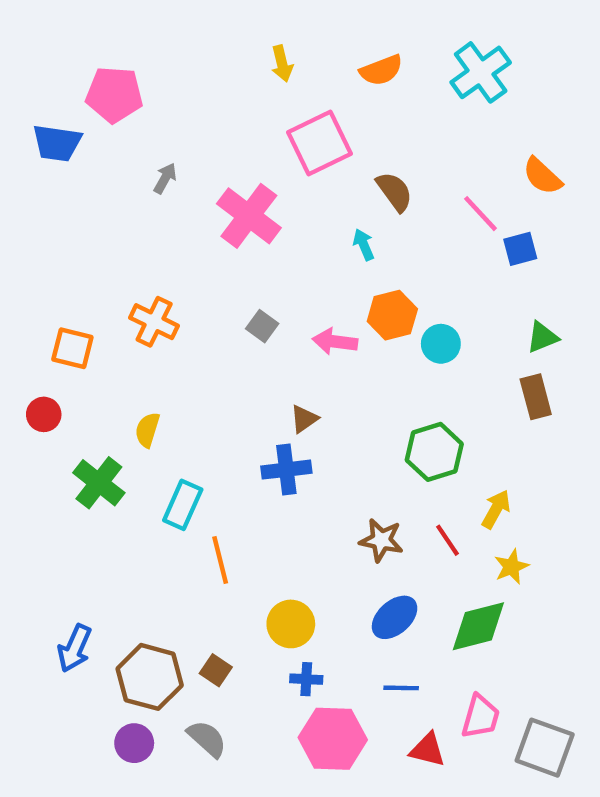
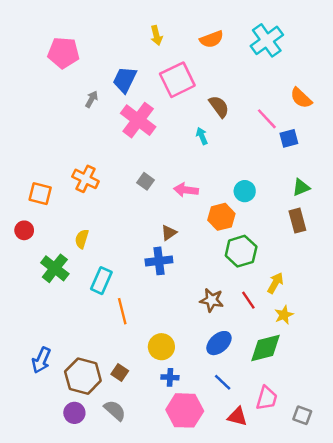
blue trapezoid: (57, 143) -> (125, 80), moved, turned 108
orange hexagon: (392, 315) -> (221, 217), moved
blue line: (401, 688) -> (223, 382), turned 42
gray square: (545, 748) -> (302, 415), size x0.6

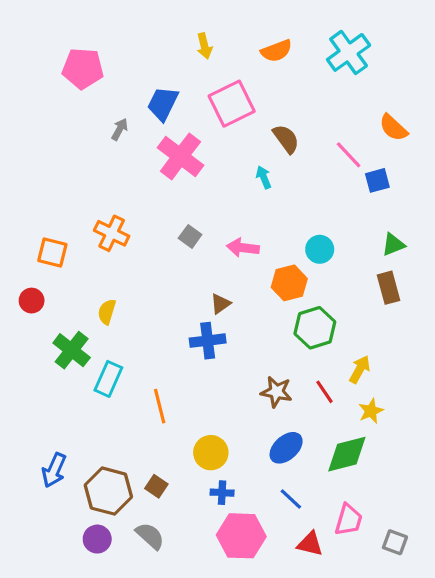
cyan rectangle: (101, 281) -> (108, 379), moved

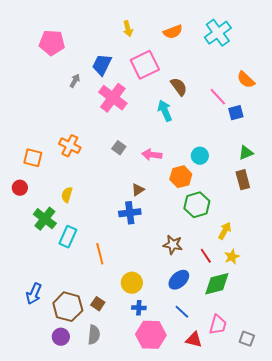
cyan arrow: (264, 177) -> (165, 111), size x1.5
red line: (324, 392) -> (206, 256), moved
gray semicircle: (150, 536) -> (94, 335), turned 54

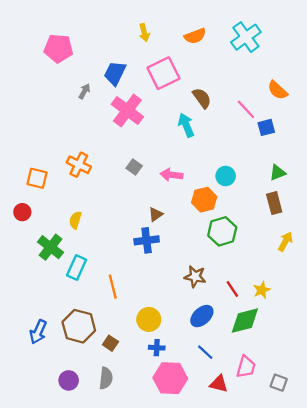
yellow arrow: (225, 231) -> (285, 241), moved
brown hexagon: (68, 307) -> (79, 326), moved

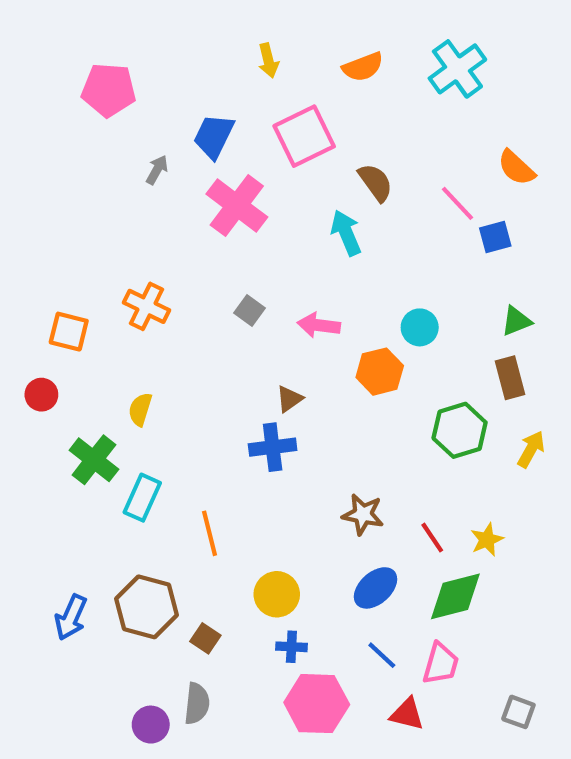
green hexagon: (222, 231) -> (460, 430), moved
pink trapezoid: (246, 367) -> (441, 664), moved
purple circle: (69, 380) -> (151, 725), moved

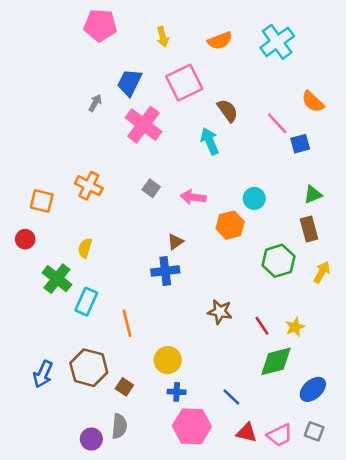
pink pentagon: (109, 90) -> (100, 25), moved
blue ellipse: (376, 588) -> (313, 389), moved
pink trapezoid: (441, 664) -> (280, 435), moved, turned 48

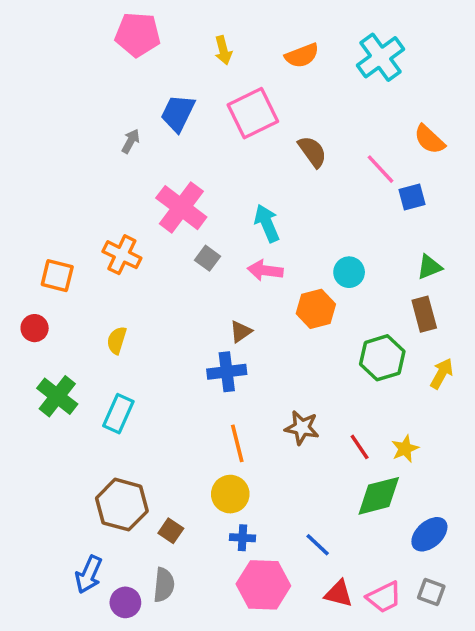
pink cross: (144, 125) -> (181, 208), moved
cyan arrow: (210, 141) -> (267, 223), moved
green cross: (57, 279) -> (57, 396), moved
orange line: (127, 323) -> (237, 443), moved
blue arrow: (43, 374) -> (89, 574), moved

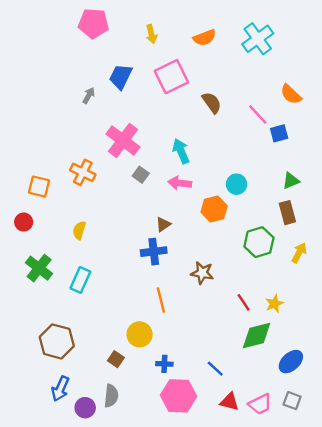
brown star: (302, 428) -> (202, 273), moved
yellow circle: (230, 494) -> (140, 334), moved
brown hexagon: (122, 505) -> (57, 341), moved

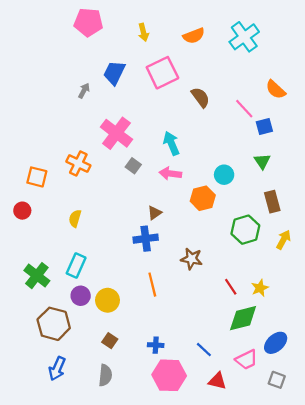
green triangle: (291, 181) -> (262, 161), moved, turned -42
green cross: (39, 268) -> (37, 276), moved
yellow circle: (140, 334) -> (107, 300), moved
pink trapezoid: (260, 404) -> (246, 360), moved
purple circle: (85, 408) -> (81, 296), moved

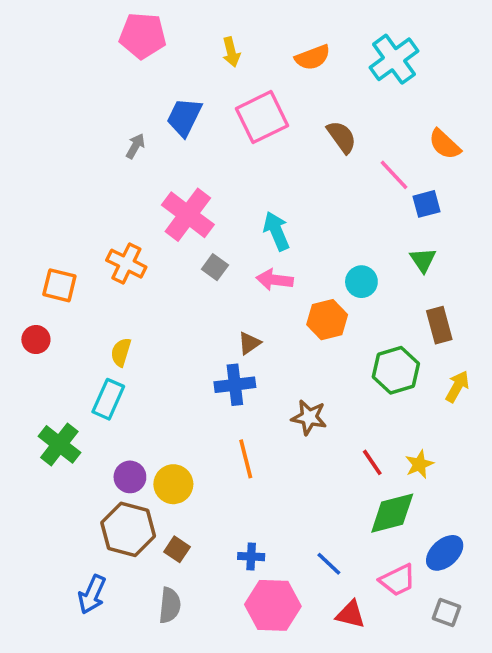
brown semicircle: (201, 97) -> (342, 137), moved
cyan rectangle: (76, 265) -> (108, 399), moved
brown hexagon: (54, 324) -> (128, 529), moved

